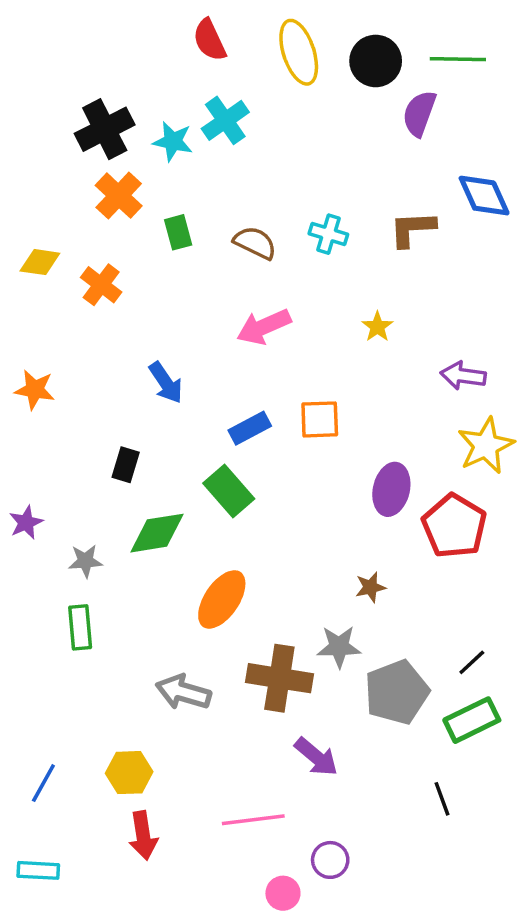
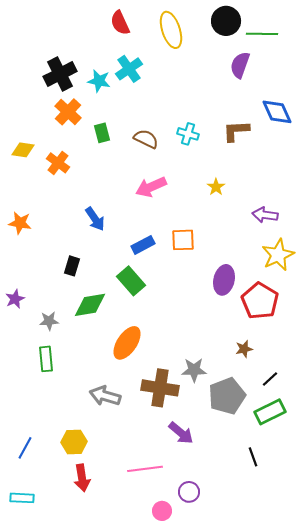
black circle: (376, 61) -> (226, 21), moved
brown star: (370, 587) -> (244, 349), moved

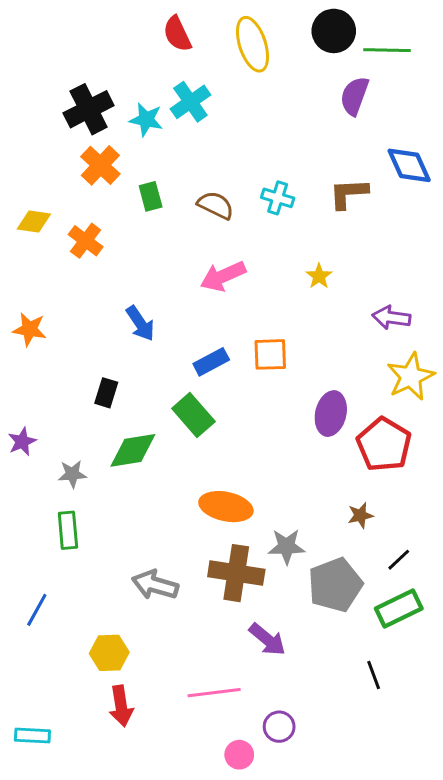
orange ellipse: (127, 343) -> (226, 507), moved, turned 68
blue line: (25, 448) -> (37, 610), moved

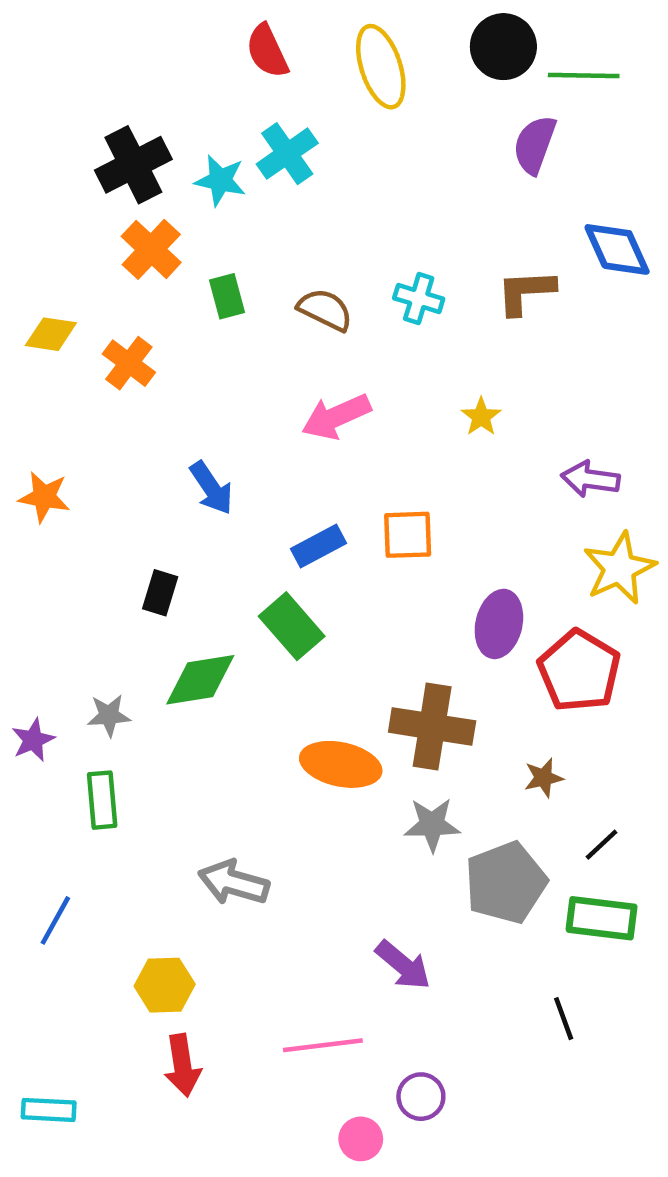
purple star: (22, 442) -> (33, 740), moved
brown cross: (236, 573) -> (432, 727), moved
green rectangle: (399, 608) -> (602, 918), turned 33

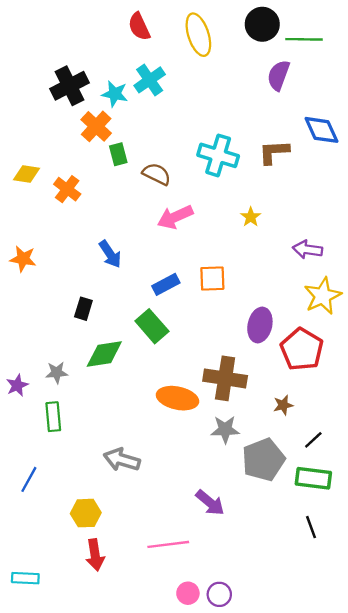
orange cross: (151, 249) -> (96, 126), moved
cyan cross: (419, 298) -> (218, 155), size x1.6
brown semicircle: (325, 310) -> (157, 174), moved
black line: (564, 1019) -> (311, 527), moved
purple circle: (421, 1097) -> (219, 594), moved

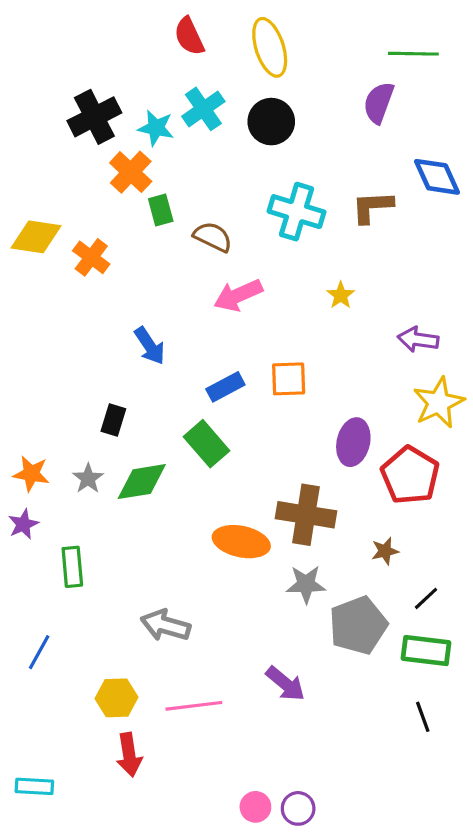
black circle: (262, 24) -> (271, 122), moved
yellow diamond: (27, 174) -> (36, 237), size x1.4
orange star: (23, 259) -> (31, 474), moved
gray star: (57, 373) -> (88, 478), moved, turned -30
pink line: (168, 544) -> (194, 706), moved

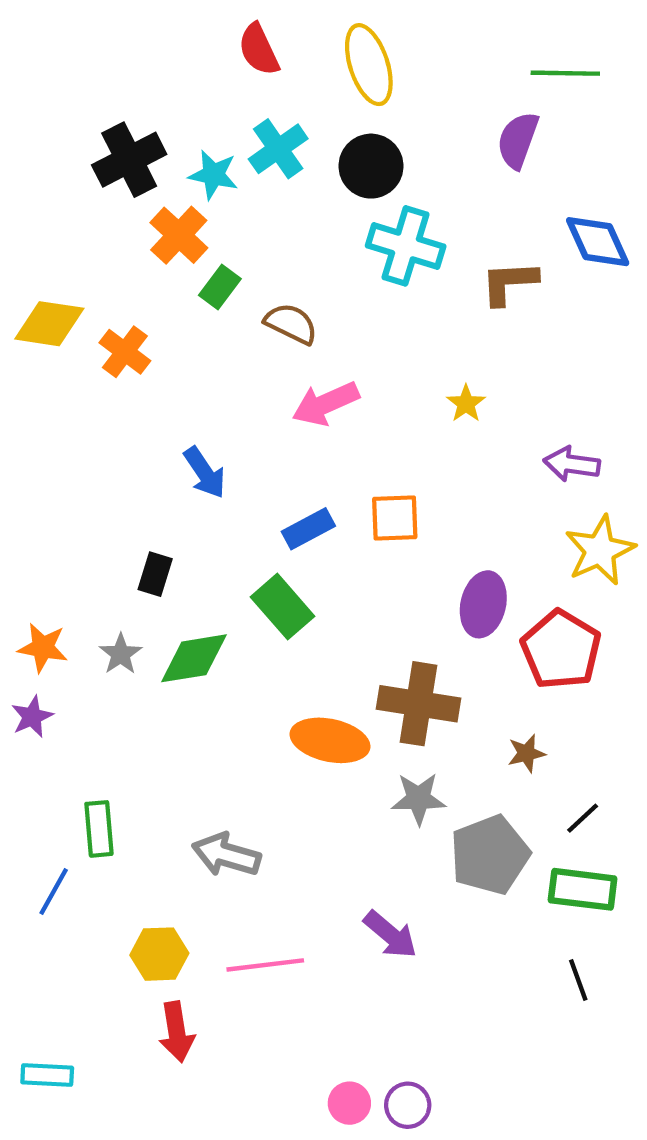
green rectangle: (161, 210) -> (220, 287), turned 52
cyan cross: (297, 212) -> (406, 246), moved
green rectangle: (72, 567) -> (99, 829), moved

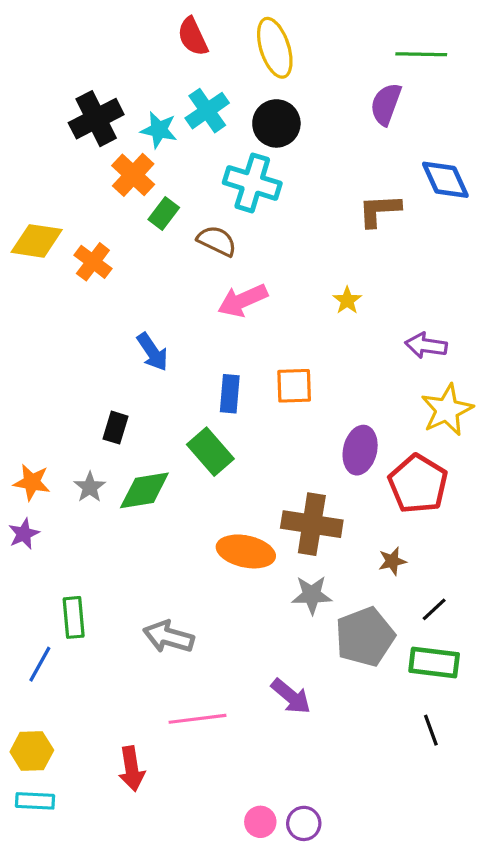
cyan cross: (406, 246) -> (252, 183), moved
blue rectangle: (308, 529) -> (230, 394), turned -57
yellow hexagon: (159, 954) -> (32, 751), moved

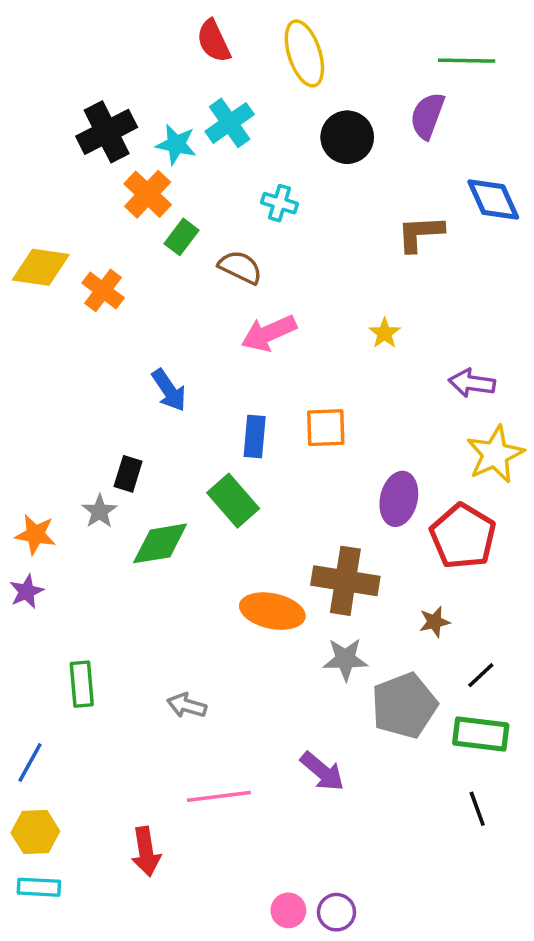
black circle: (276, 123) -> (347, 137), moved
cyan cross: (252, 183) -> (279, 203), size x0.6
gray star: (90, 487) -> (100, 511), moved
gray arrow: (169, 637) -> (187, 706), size x0.7
blue line: (40, 664) -> (30, 763), moved

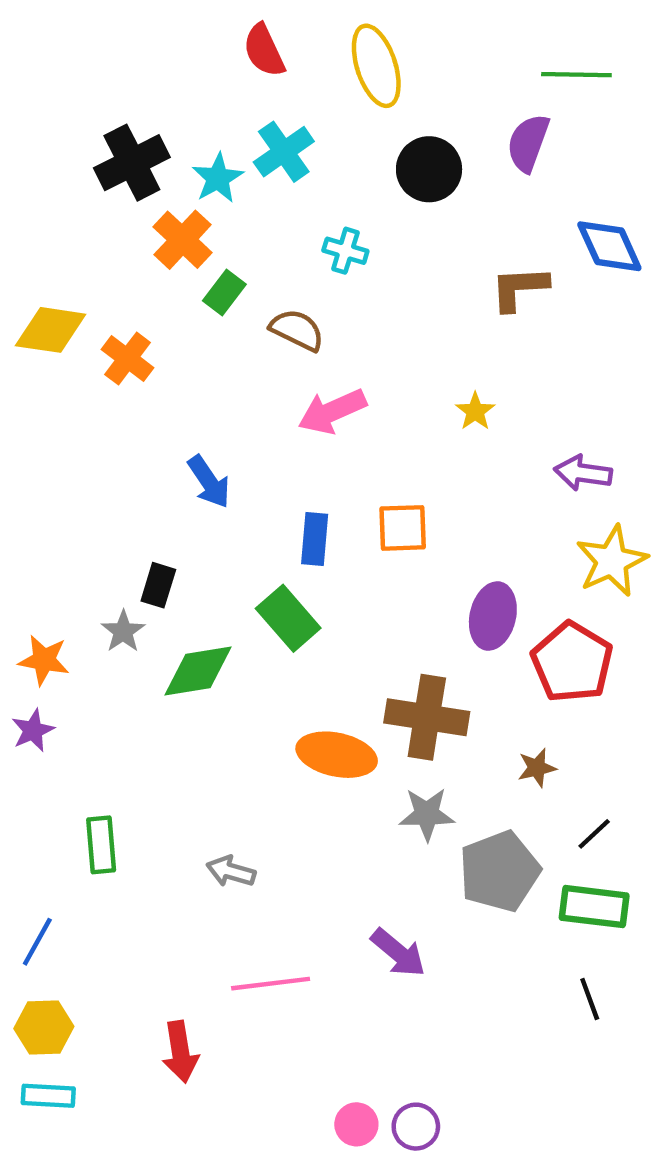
cyan star: (176, 144) -> (218, 178), turned 30

